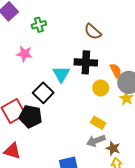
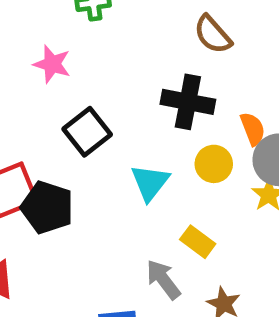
cyan triangle: (61, 74) -> (150, 183), moved
black square: (43, 93) -> (87, 132), moved
gray arrow: (96, 141) -> (163, 279), moved, turned 66

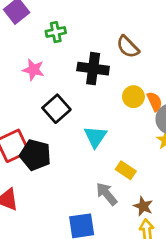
black cross: (188, 102) -> (93, 69), moved
yellow circle: (214, 164) -> (133, 97), moved

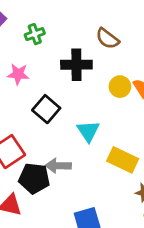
black pentagon: (35, 155) -> (34, 178), moved
yellow rectangle: (126, 170) -> (123, 160), size x1.5
gray arrow: (107, 194) -> (58, 166), moved, turned -40

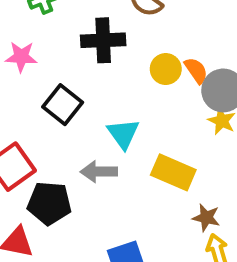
gray arrow: (58, 166) -> (99, 172), moved

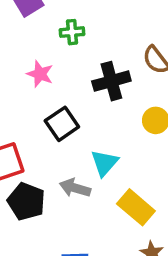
black cross: (103, 40) -> (111, 81), turned -30

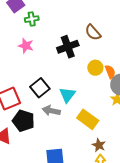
green cross: (72, 32) -> (32, 19), moved
black square: (62, 124) -> (40, 88), moved

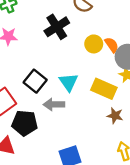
yellow rectangle: (88, 119) -> (104, 89), moved
brown star: (99, 145) -> (115, 116), moved

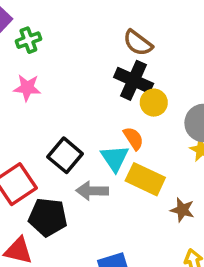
black cross: (57, 27) -> (134, 80), moved, turned -35
orange semicircle: (112, 45) -> (133, 138), moved
yellow rectangle: (104, 89) -> (145, 179), moved

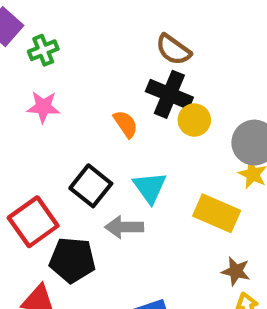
orange semicircle: (133, 138) -> (126, 124), moved
yellow rectangle: (145, 179) -> (217, 213), moved
brown star: (182, 210) -> (236, 271), moved

